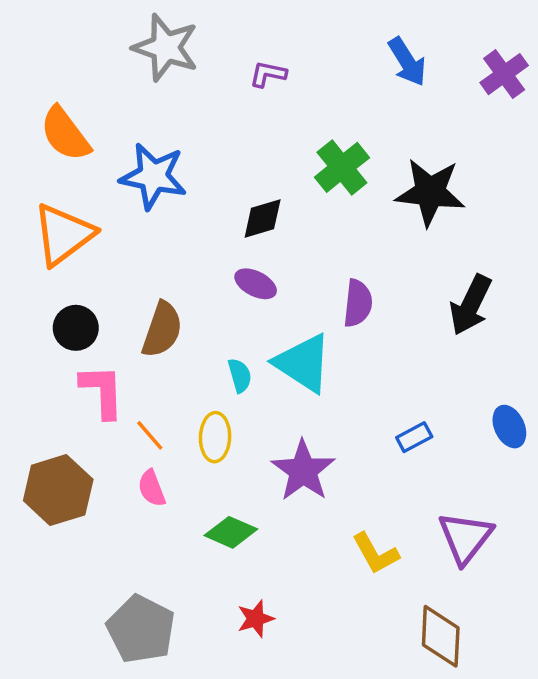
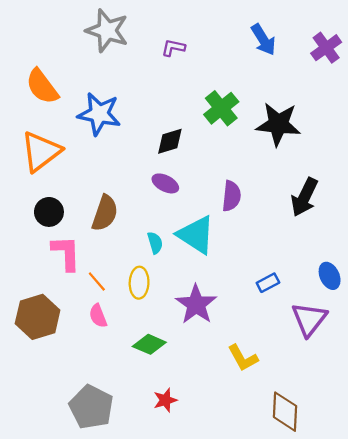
purple triangle: (465, 538) -> (309, 319), moved

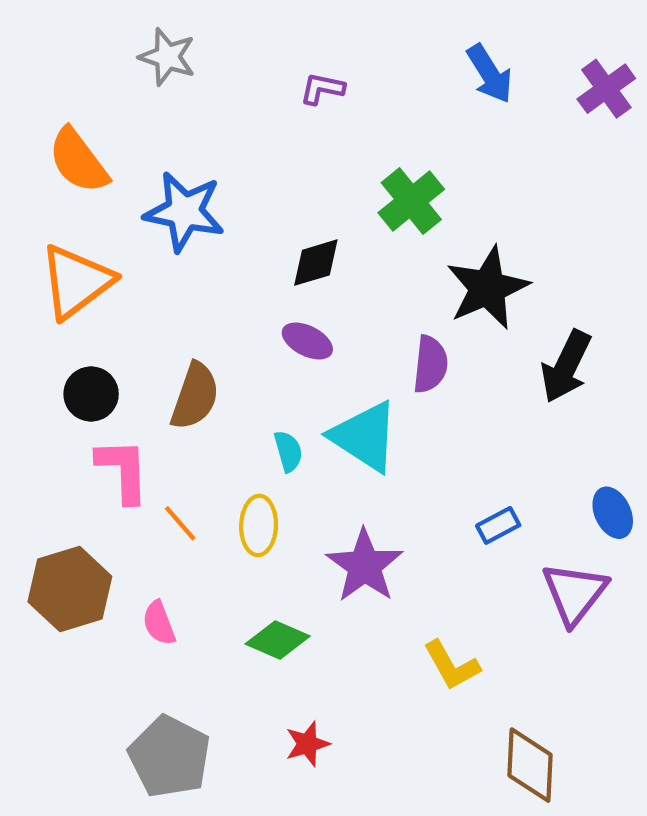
gray star: (107, 31) -> (167, 57), moved, size x0.7
black star: (278, 124) -> (488, 288), moved, turned -30
pink semicircle: (98, 316) -> (159, 623), moved

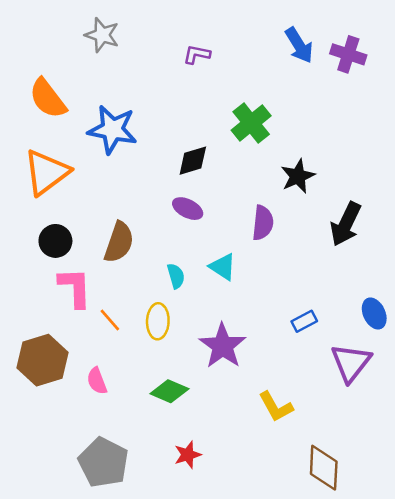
purple cross: (606, 89) -> (348, 54), moved, turned -36
black star: (488, 288) -> (298, 176), size x0.7
cyan triangle: (365, 436) -> (223, 267), size x0.6

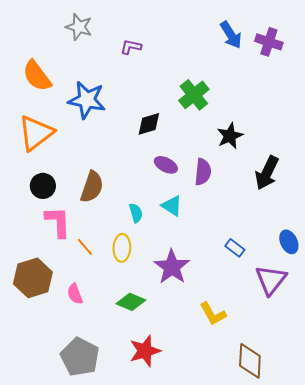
purple L-shape: (197, 54) -> (131, 47), moved
purple ellipse: (188, 209) -> (166, 165), moved
blue rectangle: (304, 321) -> (235, 248), turned 66
red star: (188, 455) -> (145, 351), size x1.5

